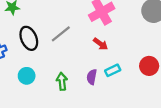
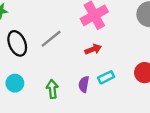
red arrow: (101, 44) -> (93, 49), turned -56

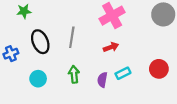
gray line: (51, 39) -> (72, 37), turned -42
green arrow: (52, 89) -> (74, 74), moved

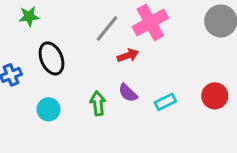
gray line: (72, 37) -> (107, 28), moved, turned 30
red arrow: (111, 47) -> (128, 55), moved
purple semicircle: (102, 80) -> (128, 93), moved, turned -56

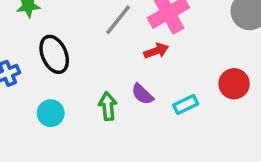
red arrow: (128, 55) -> (156, 51), moved
red circle: (215, 96) -> (234, 84), moved

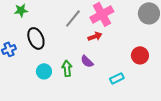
cyan rectangle: (186, 105) -> (117, 78), moved
cyan circle: (51, 113) -> (44, 71), moved

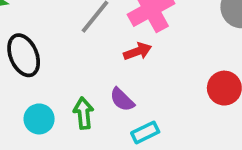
cyan rectangle: (117, 78) -> (145, 132), moved

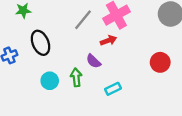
purple semicircle: (122, 100) -> (93, 61), moved

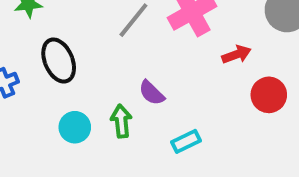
red arrow: (108, 40) -> (236, 54), moved

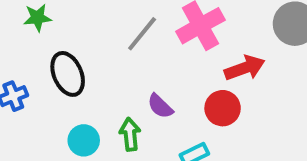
red arrow: (236, 54) -> (245, 68), size x1.4
red circle: (269, 95) -> (223, 108), moved

